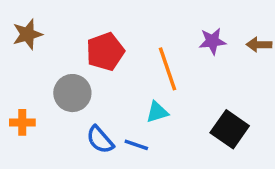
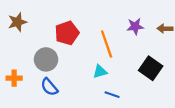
black square: (230, 129) -> (151, 68), moved
blue semicircle: (100, 140) -> (49, 87), moved
blue line: (136, 145) -> (112, 95), moved

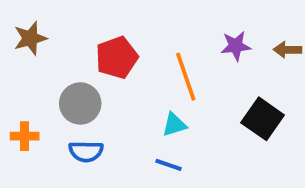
blue semicircle: (49, 87) -> (86, 151), turned -48
blue line: (112, 95) -> (168, 165), moved

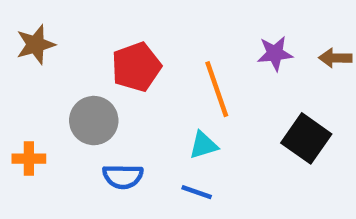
blue semicircle: (86, 151) -> (123, 176), moved

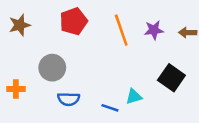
red pentagon: (136, 67) -> (74, 21), moved
orange line: (217, 89) -> (121, 30), moved
cyan triangle: (203, 145) -> (134, 97), moved

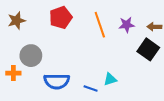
gray circle: (52, 68) -> (31, 56), moved
black square: (171, 78) -> (148, 49), moved
blue semicircle: (69, 99) -> (57, 81), size x1.4

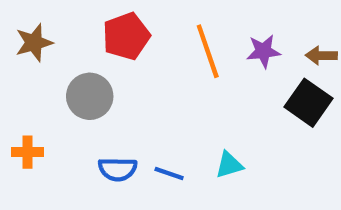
gray circle: (31, 56) -> (90, 96), moved
blue semicircle: (57, 81) -> (118, 169), size x0.7
blue line: (91, 89) -> (169, 173), moved

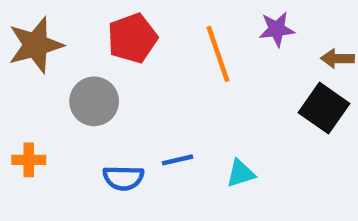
brown star: (34, 43) -> (36, 45), size x1.4
purple star: (263, 51) -> (277, 29), moved
blue line: (169, 173) -> (177, 160), moved, turned -32

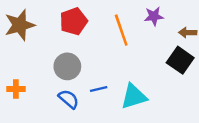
gray circle: (94, 101) -> (67, 66), moved
cyan triangle: (241, 173) -> (134, 97), size x1.6
blue semicircle: (123, 178) -> (69, 99), turned -140

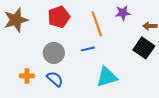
orange cross: (16, 89) -> (27, 76), moved
blue line: (99, 89) -> (88, 49), moved

